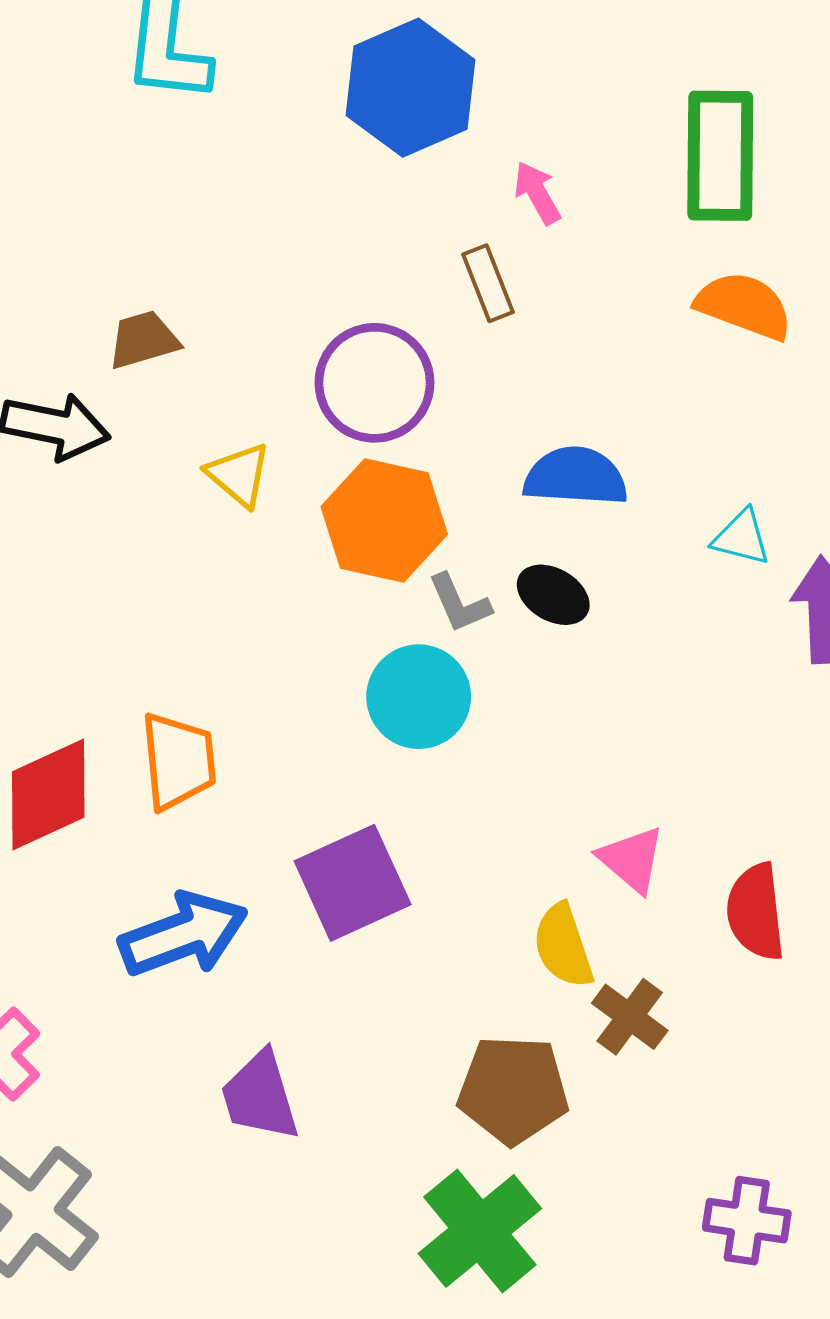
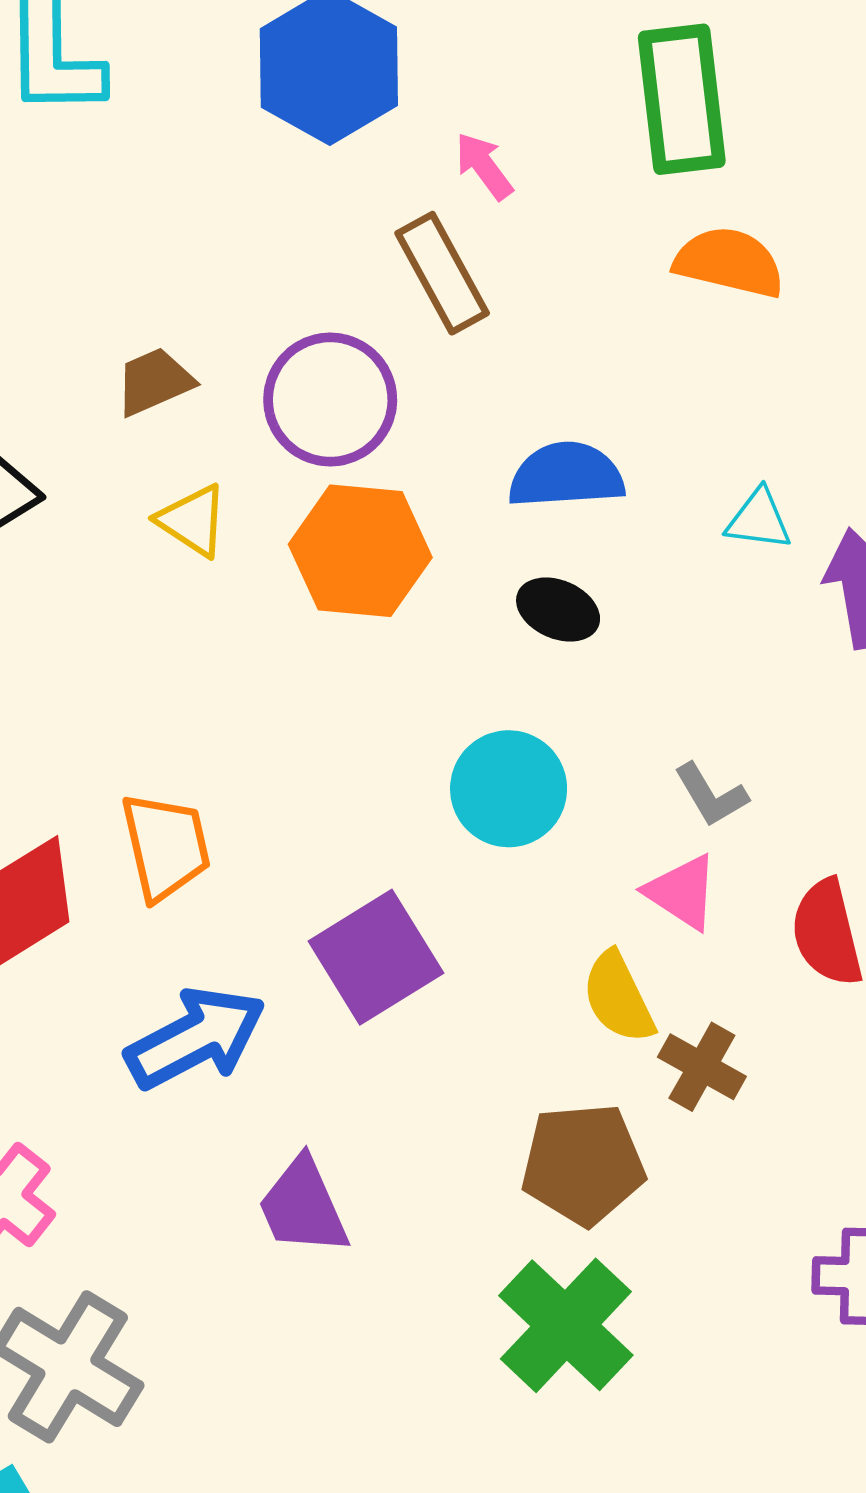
brown rectangle: (488, 283) -> (442, 273), size x1.4
brown trapezoid: (143, 340) -> (154, 382), moved
gray L-shape: (459, 603) -> (711, 795), moved
cyan circle: (419, 697) -> (509, 789), moved

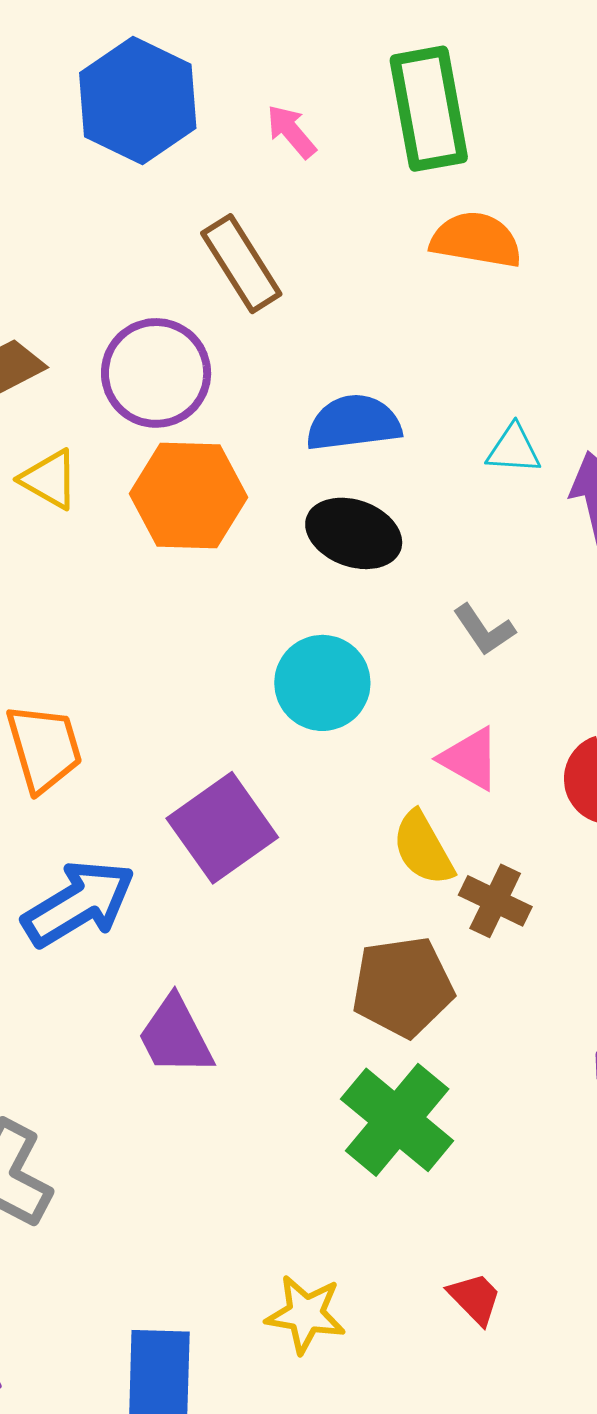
pink arrow: (484, 166) -> (291, 131), moved
black ellipse: (558, 610) -> (354, 533), size x1.4
gray L-shape: (711, 795) -> (484, 630), moved

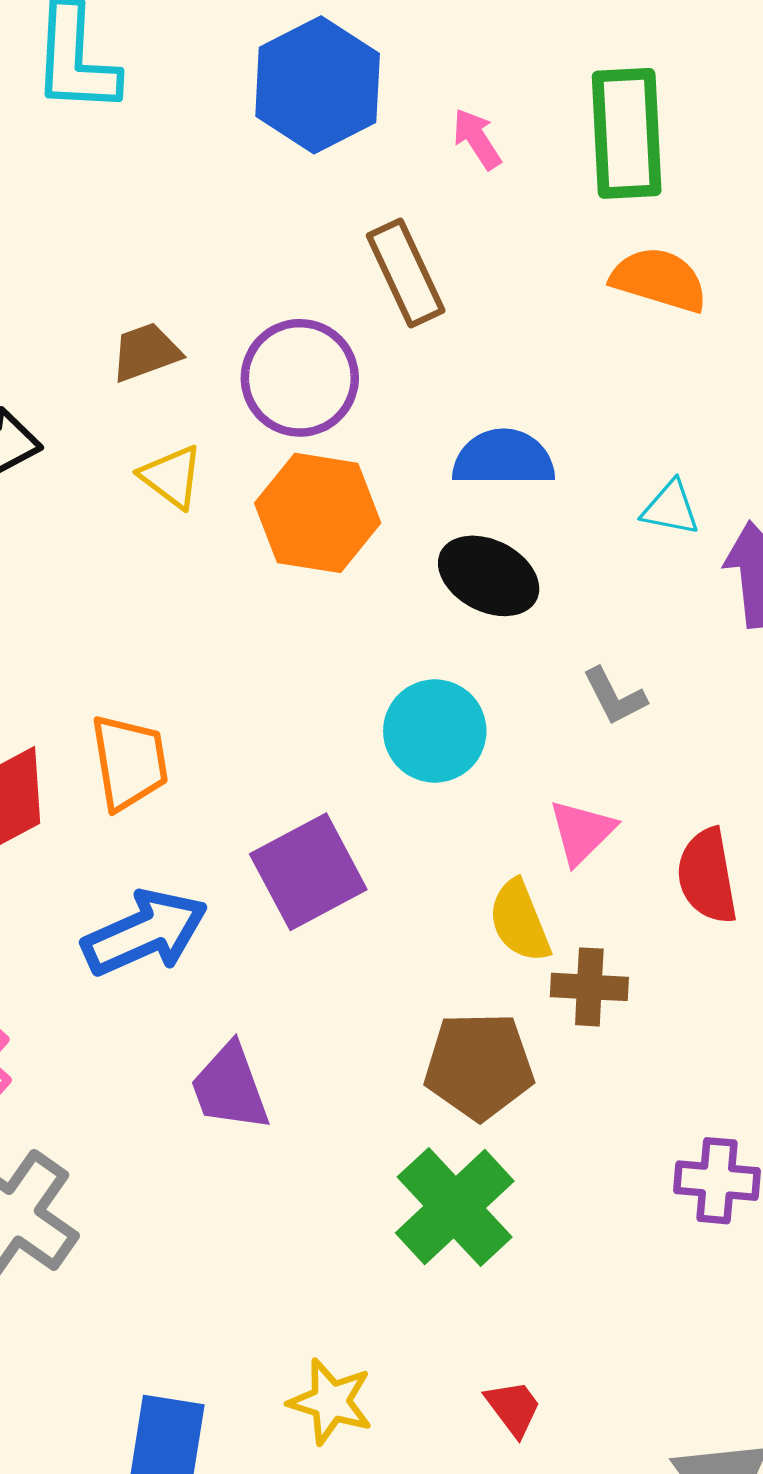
pink triangle: (470, 759) -> (582, 832), turned 38
brown cross: (495, 901) -> (589, 987), turned -30

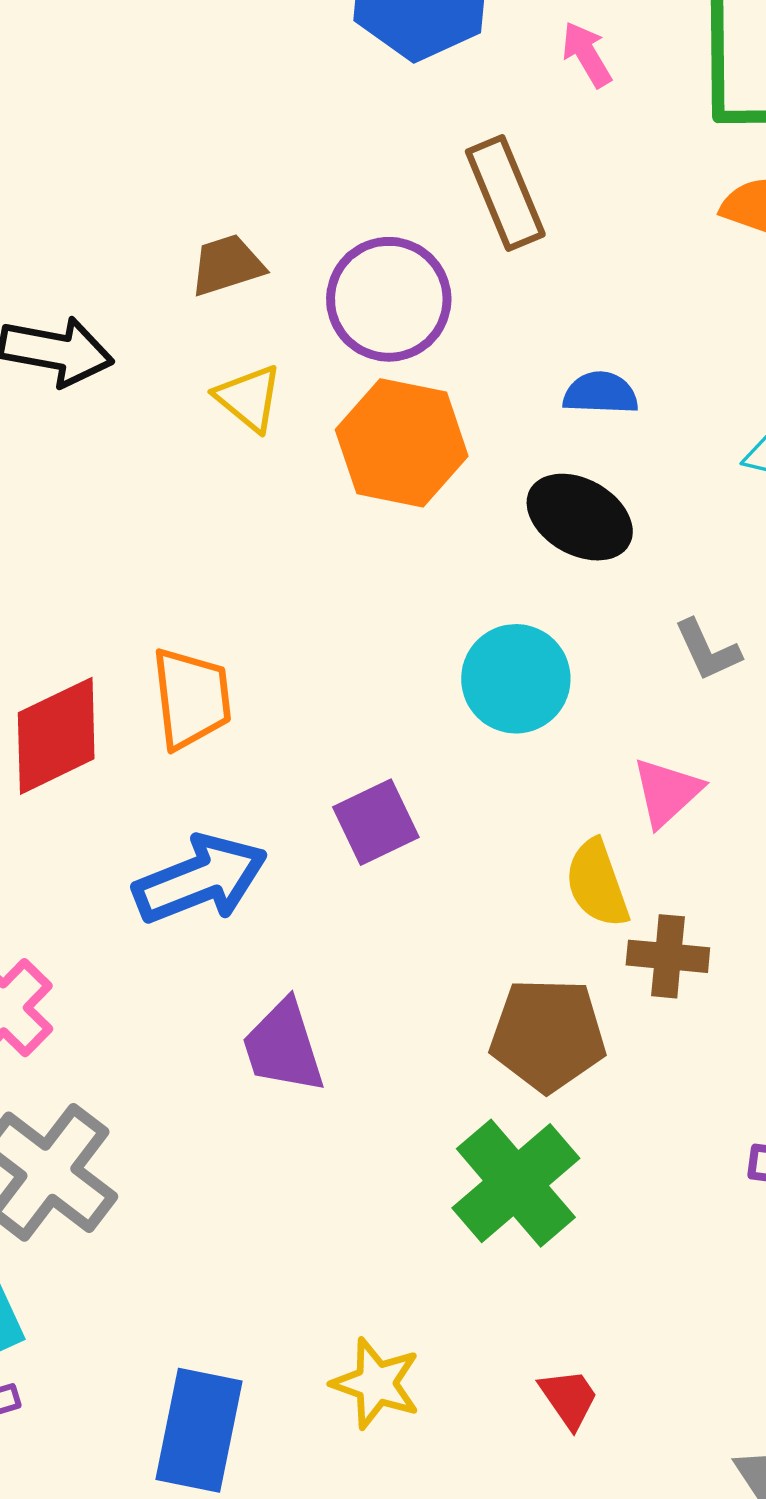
blue semicircle: (503, 458) -> (601, 393), size x0.7
purple square: (308, 872) -> (376, 822), size x0.7

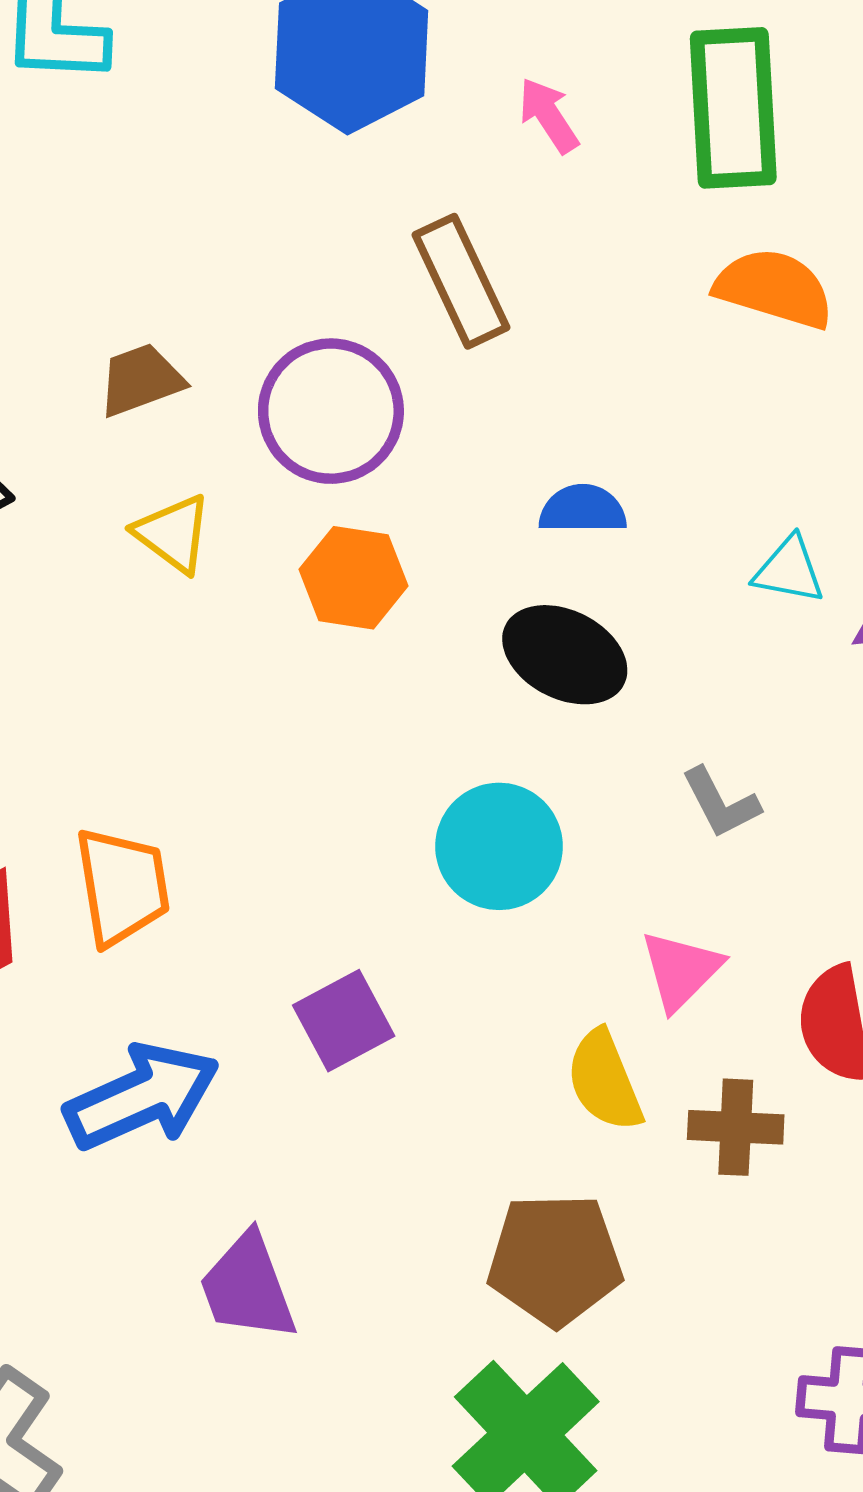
orange hexagon: (402, 443) -> (354, 578), size x0.7
brown cross: (668, 956) -> (736, 1127), moved

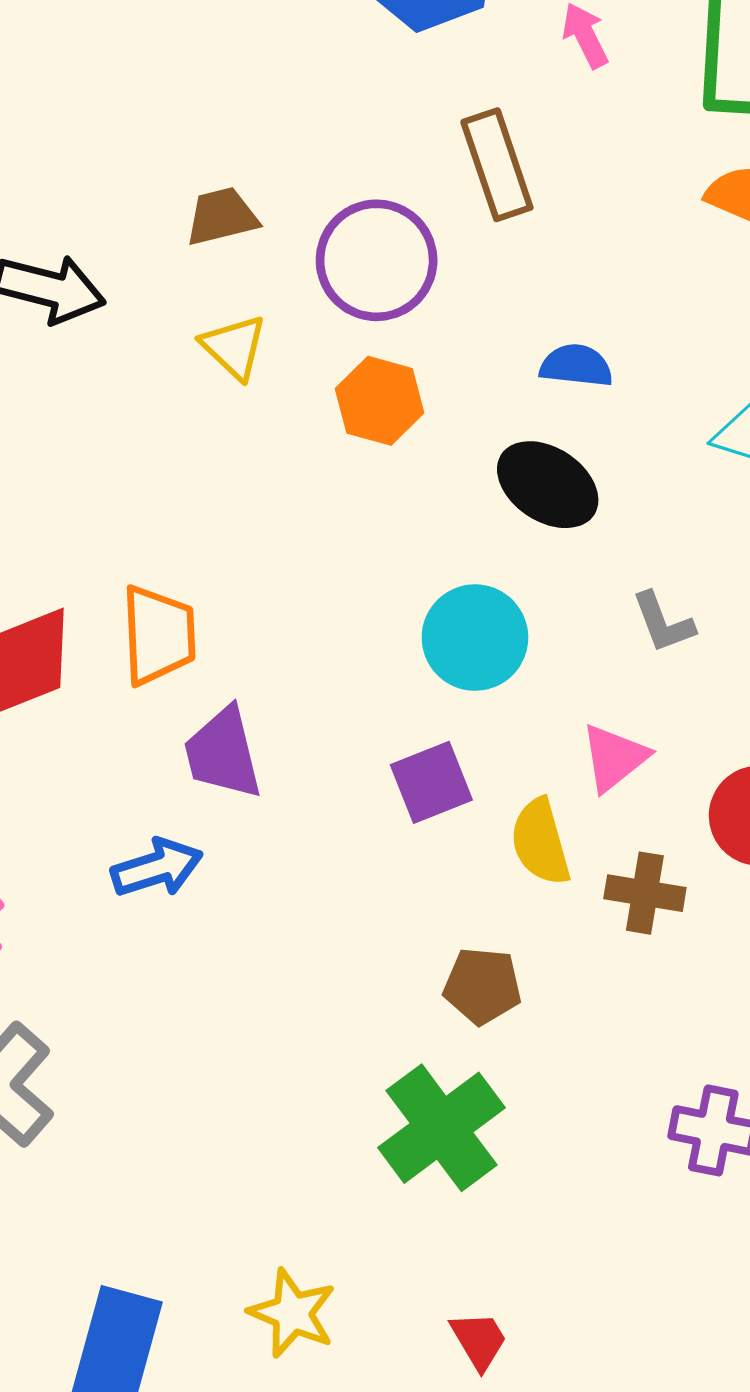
purple square: (344, 1021) -> (431, 782), moved
blue arrow: (142, 1097) -> (157, 868), moved, size x0.7
brown pentagon: (555, 1260) -> (482, 986), size x0.7
purple trapezoid: (248, 1287) -> (223, 753), moved

